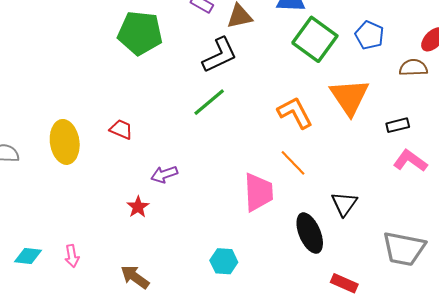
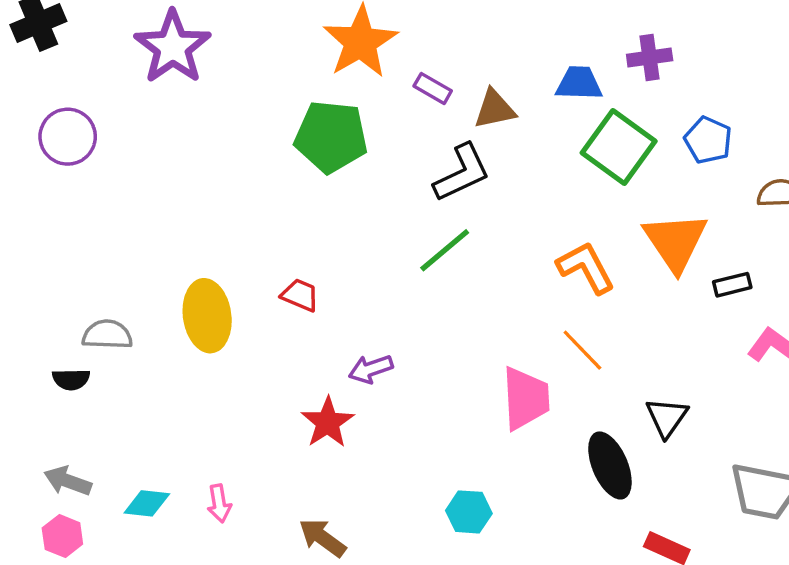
black rectangle: (398, 125) -> (732, 285), moved
red star: (138, 207) -> (328, 422), size x1.4

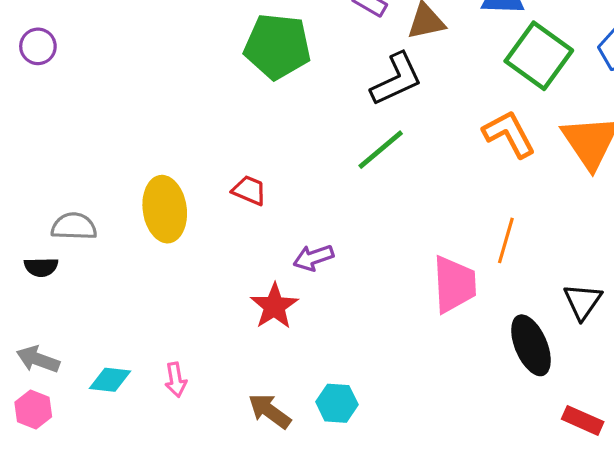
purple circle: (68, 137) -> (38, 46), size x0.7
orange L-shape: (586, 267) -> (509, 134), moved
orange line: (582, 350) -> (506, 240), turned 60
cyan hexagon: (469, 512) -> (337, 403), moved

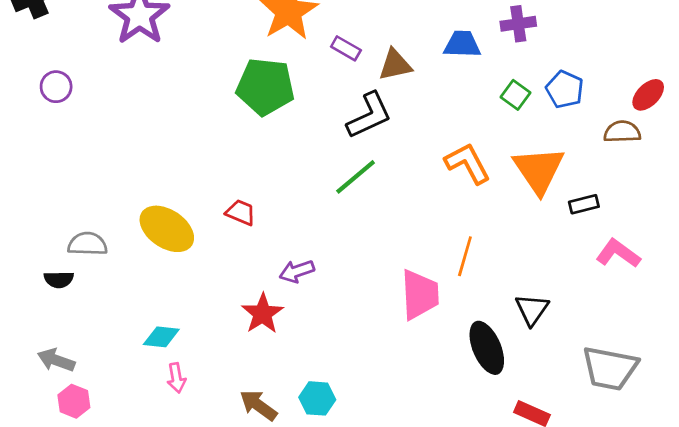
green square: (539, 56) -> (516, 95), moved, size x0.5
yellow ellipse: (165, 209) -> (167, 229), turned -48
cyan diamond: (110, 380) -> (161, 337), moved
pink hexagon: (33, 409) -> (74, 401), moved

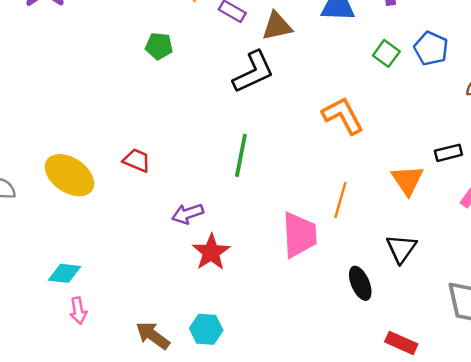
green pentagon: (265, 87) -> (159, 46), size x0.5
orange triangle: (539, 170) -> (407, 180), moved, size x0.7
green line: (356, 177) -> (241, 155), moved, turned -39
red star: (263, 314) -> (211, 252), moved
black ellipse: (487, 348) -> (360, 283), size x0.7

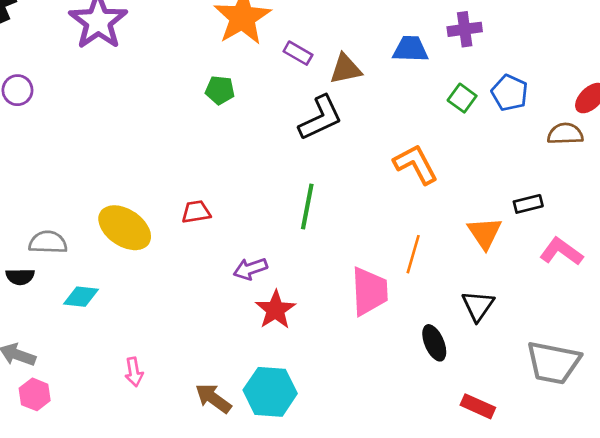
red trapezoid: (137, 160) -> (196, 212), turned -32
cyan diamond: (65, 273) -> (81, 297), moved
cyan hexagon: (206, 329) -> (270, 392), size x1.5

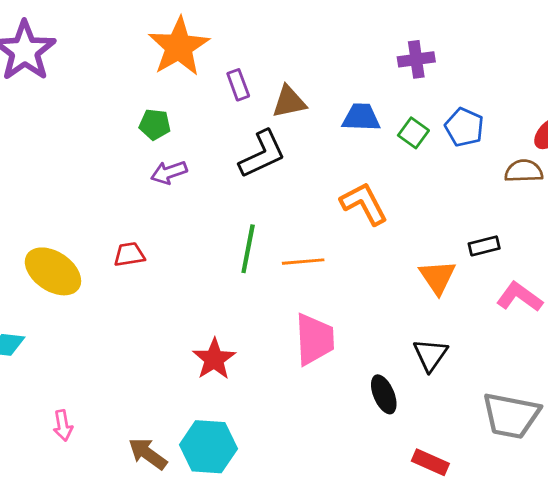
blue trapezoid: (410, 49) -> (361, 117), moved
purple rectangle: (298, 53) -> (238, 85), turned 40
orange line: (413, 254) -> (303, 262), moved, turned 69
purple arrow: (250, 269) -> (169, 172), moved

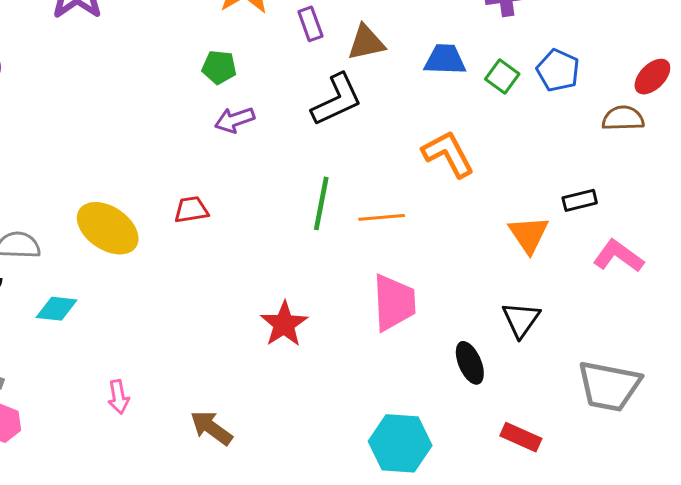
cyan hexagon: (208, 447) -> (400, 443), moved

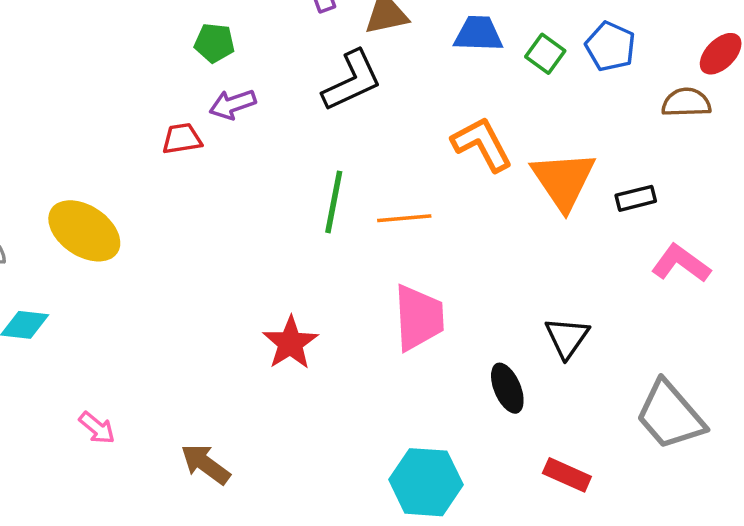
red trapezoid: (191, 210) -> (182, 139), moved
orange triangle: (529, 234) -> (563, 180), moved, size x1.4
gray trapezoid: (609, 386) -> (670, 415), turned 38
pink arrow: (118, 397) -> (97, 428), turned -40

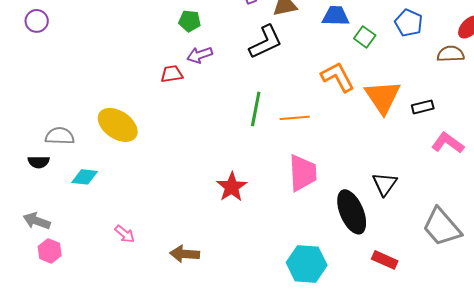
green square: (545, 54) -> (365, 37), moved
black ellipse: (507, 388) -> (352, 212), size x1.6
brown arrow: (205, 464) -> (185, 254), turned -32

